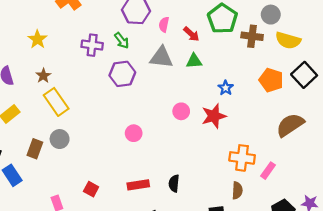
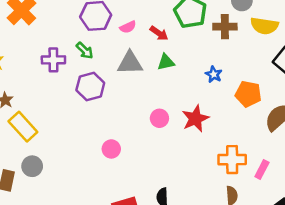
pink semicircle: (164, 24) -> (128, 27), turned -120
orange pentagon: (271, 80) -> (248, 94), moved
blue star: (226, 88) -> (214, 74), moved

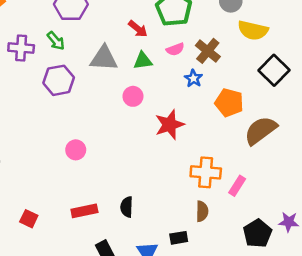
pink semicircle: (128, 27) -> (175, 49), moved
brown cross: (225, 27) -> (208, 51), moved, turned 35
pink circle: (159, 118) -> (133, 96), moved

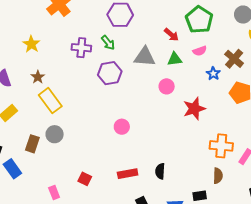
brown cross: (208, 51) -> (234, 59), moved

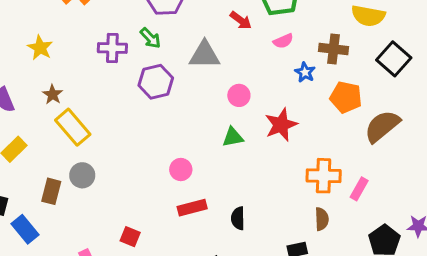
green triangle: (175, 59) -> (233, 137), moved
brown cross: (234, 59) -> (333, 49), turned -30
pink circle: (122, 127) -> (181, 169), moved
red rectangle: (128, 174) -> (192, 208), moved

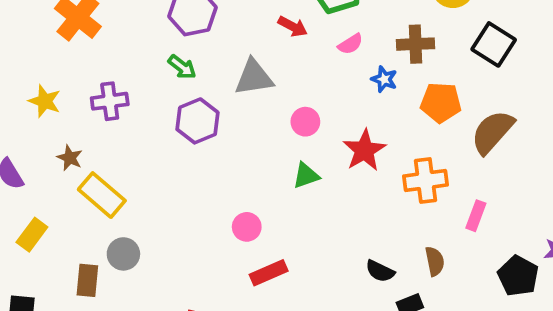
purple cross: (112, 48) -> (110, 101), moved
orange cross: (324, 176) -> (425, 180), moved
black semicircle: (238, 218) -> (380, 271), moved, turned -55

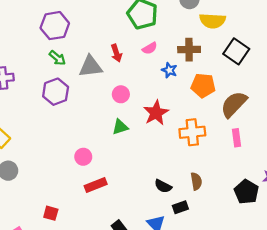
red arrow: (293, 26) -> (116, 53), moved, turned 42
green arrow: (182, 67) -> (57, 58), moved
pink rectangle: (476, 216) -> (236, 138), moved, turned -30

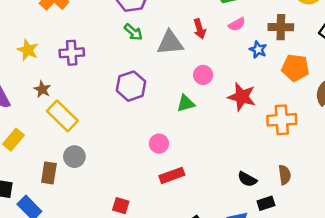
purple hexagon: (56, 92) -> (131, 86), moved
red star: (156, 113) -> (242, 97), turned -30
green triangle: (120, 127) -> (186, 103), moved

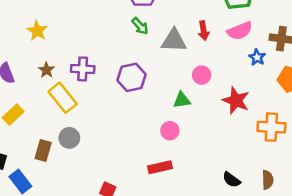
pink semicircle: (237, 24) -> (240, 31), size x1.5
purple cross: (72, 53) -> (83, 69), moved
pink circle: (159, 144) -> (170, 131), moved

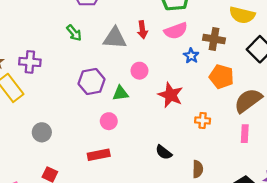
green arrow: (140, 26) -> (74, 33), moved
purple hexagon: (132, 77) -> (92, 81), moved
orange cross: (271, 127) -> (203, 120), size x0.6
gray circle: (69, 138) -> (42, 132), moved
black semicircle: (231, 180) -> (164, 152), moved

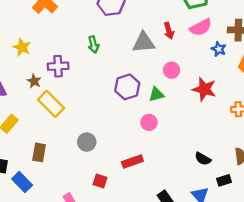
green arrow: (74, 33) -> (93, 44), moved, turned 35
purple cross: (30, 62) -> (58, 66), moved
black semicircle: (164, 152) -> (203, 159), moved
red rectangle: (99, 155) -> (132, 162), moved

